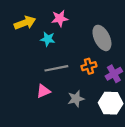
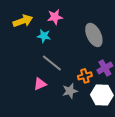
orange cross: (89, 66) -> (85, 76), moved
gray line: (56, 68) -> (52, 63), turned 50

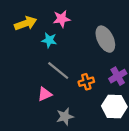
orange cross: (85, 76) -> (86, 82), moved
gray star: (70, 91) -> (65, 117), moved

